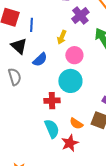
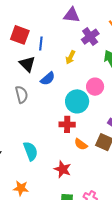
pink circle: (74, 55) -> (95, 87), moved
red cross: (52, 101) -> (67, 124), moved
cyan semicircle: (52, 129) -> (31, 151), moved
red star: (70, 143) -> (63, 169), moved, turned -30

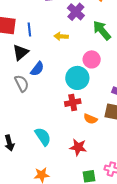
yellow arrow: (70, 57) -> (61, 36), turned 80
black triangle: (27, 64) -> (21, 52), turned 48
blue semicircle: (48, 79) -> (37, 69), moved

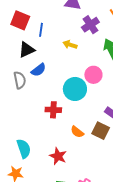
red cross: (73, 103) -> (53, 110), moved
cyan semicircle: (43, 137) -> (24, 149), moved

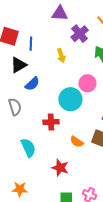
yellow arrow: (70, 45) -> (61, 56), turned -120
gray semicircle: (20, 80) -> (15, 107), moved
cyan semicircle: (24, 149) -> (28, 148), moved

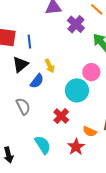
yellow arrow: (61, 56) -> (50, 66), moved
red cross: (51, 122) -> (61, 116), turned -35
red star: (60, 168) -> (76, 147), moved, turned 30

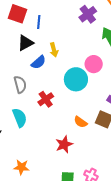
red cross: (61, 116) -> (46, 99), moved
cyan semicircle: (43, 145) -> (20, 118), moved
red star: (76, 147) -> (64, 144), moved

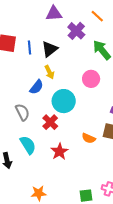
black triangle: (25, 43) -> (50, 49), moved
cyan circle: (76, 79) -> (64, 101), moved
red star: (64, 144) -> (60, 152), moved

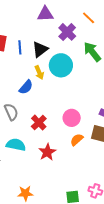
pink circle: (91, 79) -> (72, 118), moved
cyan circle: (64, 101) -> (61, 65), moved
orange semicircle: (89, 138) -> (77, 140), turned 112
cyan semicircle: (28, 145) -> (16, 145), turned -48

